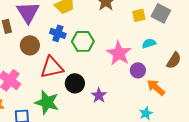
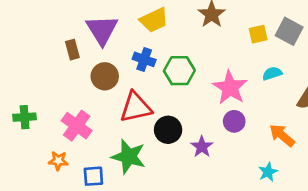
purple circle: (138, 70) -> (234, 121), moved

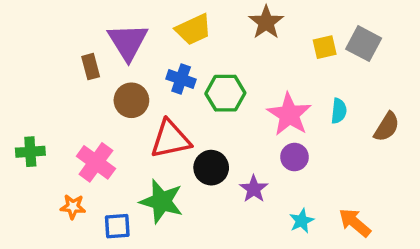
cyan semicircle: (272, 73) -> (339, 111), moved, turned 114
orange arrow: (282, 135) -> (355, 223), moved
cyan star: (268, 172) -> (302, 221), moved

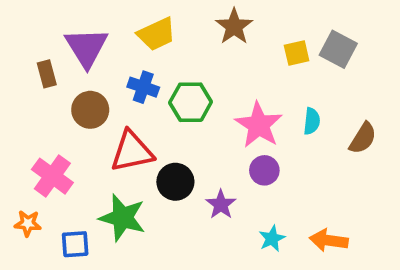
orange arrow: (355, 223) -> (329, 240), turned -32

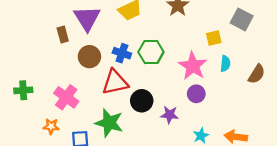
yellow square: (297, 53) -> (214, 38), moved
blue cross: (143, 87) -> (122, 53), moved
purple star: (221, 204) -> (170, 115), turned -30

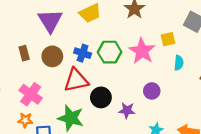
brown rectangle: (63, 35) -> (24, 53), moved
pink star: (193, 66) -> (142, 51), moved
orange star: (51, 126) -> (25, 120), moved

